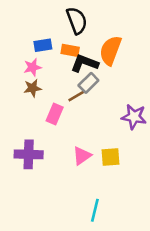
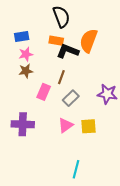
blue rectangle: (43, 45) -> (22, 36), moved
gray rectangle: (88, 83) -> (71, 98), moved
brown line: (77, 96) -> (61, 77), turned -40

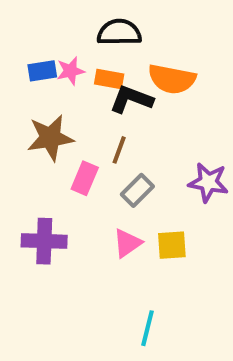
black semicircle: (61, 17) -> (119, 32), turned -70
orange semicircle: (89, 41) -> (172, 79), turned -100
pink star: (26, 54) -> (71, 71), moved
brown star: (26, 71) -> (50, 138), size x1.6

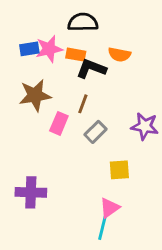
pink star: (71, 71) -> (49, 49), size x1.4
orange semicircle: (172, 79) -> (119, 55), size x0.7
purple cross: (44, 241) -> (31, 192), moved
pink triangle: (127, 243) -> (110, 208), moved

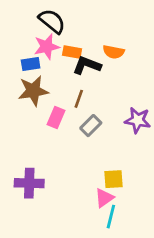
black semicircle: (83, 22) -> (52, 21), moved, turned 40
blue rectangle: (29, 49) -> (31, 64), moved
yellow square: (119, 170) -> (114, 179), moved
cyan line: (103, 227) -> (111, 217), moved

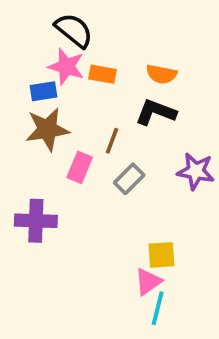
pink star: (47, 47) -> (66, 67), turned 30
black L-shape: (87, 65) -> (156, 112), moved
purple cross: (29, 183) -> (36, 221), moved

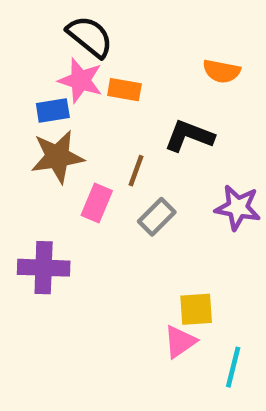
orange semicircle: (161, 74) -> (222, 71), moved
cyan line: (158, 308) -> (233, 367), moved

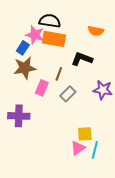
black semicircle: (90, 37) -> (50, 21), moved, turned -30
orange rectangle: (124, 90) -> (54, 39), size x1.6
blue rectangle: (53, 111) -> (23, 48), turned -48
cyan line: (233, 367) -> (95, 150), moved

